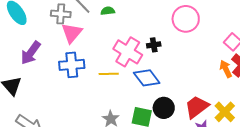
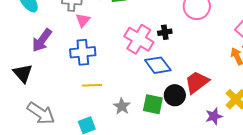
pink triangle: (72, 33) -> (83, 20), size x0.7
yellow line: (109, 74) -> (92, 85), moved
red trapezoid: (197, 107) -> (197, 82), moved

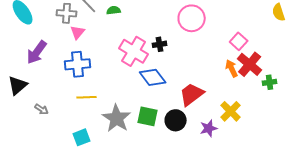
black triangle: (23, 73) -> (18, 85), turned 30
black circle: (175, 95) -> (176, 120), moved
gray star: (122, 106) -> (117, 118), size x1.6
gray arrow: (41, 113) -> (42, 109), moved, size x0.5

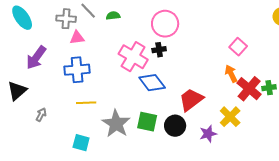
pink circle: (192, 18) -> (165, 24), moved
pink triangle: (78, 32) -> (77, 38), turned 42
red cross: (250, 64) -> (249, 89), moved
gray arrow: (42, 109) -> (41, 115), turned -96
cyan square: (82, 137) -> (81, 143), turned 36

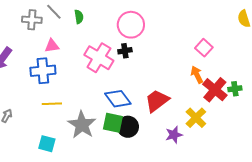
green semicircle: (113, 16) -> (79, 17), turned 88
pink triangle: (77, 38) -> (52, 46), moved
blue diamond: (152, 83) -> (118, 99), moved
black circle: (175, 126) -> (128, 127), moved

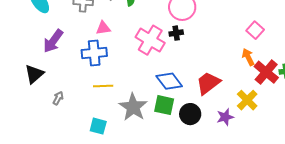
black circle: (128, 127) -> (190, 114), moved

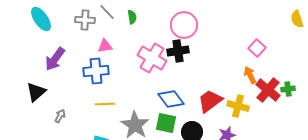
black cross: (176, 33) -> (178, 51), size x1.5
yellow cross: (247, 100) -> (238, 106), moved, turned -30

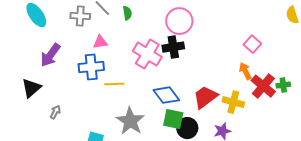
yellow line: (105, 104) -> (114, 84), moved
green square: (166, 123) -> (173, 119), moved

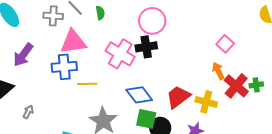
pink triangle: (100, 42) -> (73, 42), size x1.8

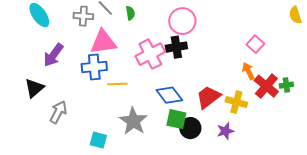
pink cross: (120, 54) -> (150, 54), turned 32
gray arrow: (28, 112) -> (58, 112), size x1.6

